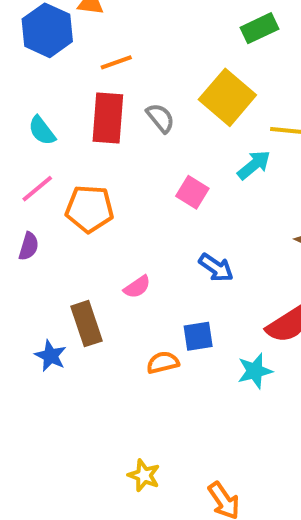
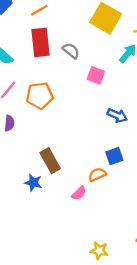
gray semicircle: (160, 118) -> (71, 51), moved
pink semicircle: (137, 287) -> (79, 193), moved
yellow star: (144, 475) -> (99, 251), moved

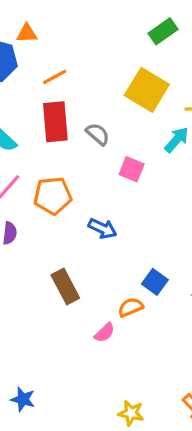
blue arrow: (117, 115) -> (102, 228), moved
blue square: (114, 156) -> (155, 282), turned -36
blue star: (33, 183) -> (23, 399), moved

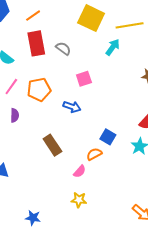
pink square: (132, 169) -> (84, 79), moved, turned -35
yellow star: (131, 413) -> (79, 200), moved

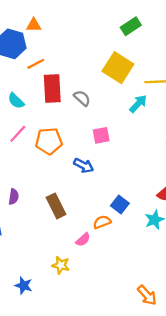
orange line: (33, 16) -> (36, 64), moved
purple semicircle: (15, 115) -> (14, 197), moved
yellow star: (79, 200) -> (61, 265), moved

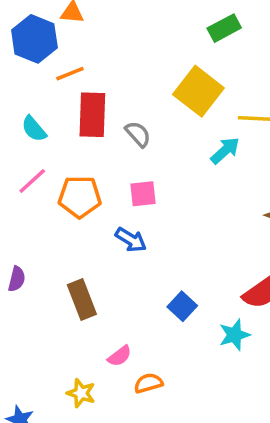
pink square: (101, 135) -> (143, 194), moved
orange semicircle: (102, 222) -> (148, 383), moved

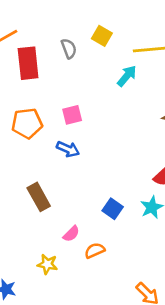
yellow square: (198, 91) -> (102, 36), size x0.6
gray semicircle: (138, 134) -> (69, 49), moved, turned 30
blue square: (182, 306) -> (113, 209), moved

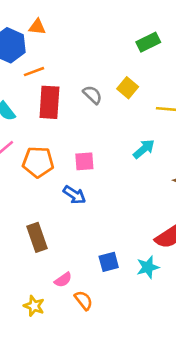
gray semicircle: (69, 49) -> (93, 95), turned -36
cyan arrow: (127, 76) -> (144, 149), moved
blue square: (113, 209) -> (109, 262), turned 30
orange semicircle: (95, 250) -> (84, 300), turned 66

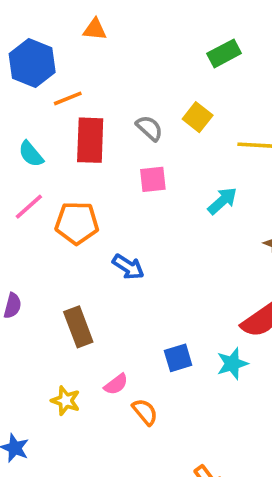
orange triangle: (37, 27) -> (95, 29), moved
pink square: (84, 161) -> (153, 179), moved
yellow star: (34, 306) -> (66, 401), moved

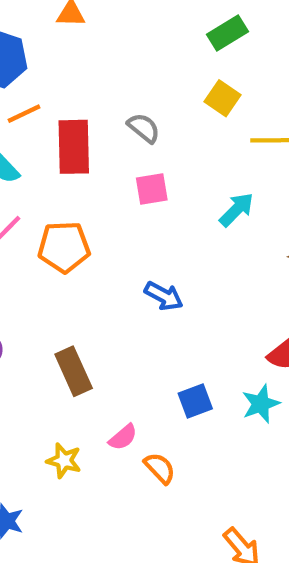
orange line: (68, 98) -> (24, 114), moved
yellow square: (198, 117) -> (222, 98), moved
blue arrow: (128, 267) -> (164, 296), moved

